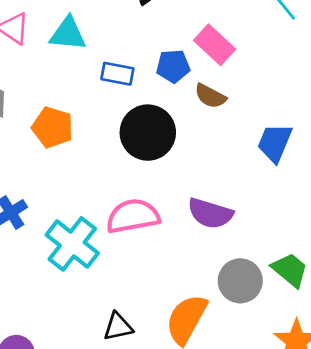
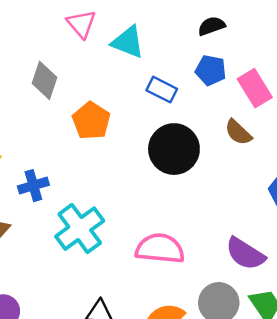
blue pentagon: (173, 66) -> (211, 70), moved
purple semicircle: (210, 213) -> (245, 254), moved
pink semicircle: (133, 216) -> (160, 249), moved

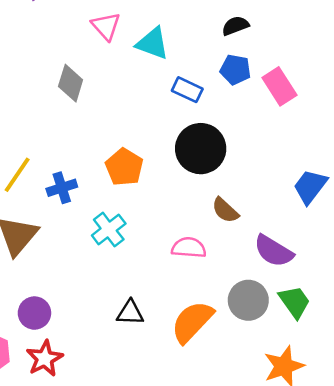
orange pentagon: (91, 121) -> (124, 167), moved
brown semicircle: (238, 132) -> (225, 210), moved
cyan cross: (80, 229) -> (109, 229), size x0.7
pink semicircle: (160, 249) -> (189, 248), size x0.7

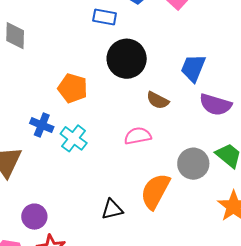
blue trapezoid: (310, 187) -> (193, 68), moved
blue cross: (62, 188) -> (42, 125), moved, turned -35
purple semicircle: (274, 251) -> (216, 105), moved
black triangle: (130, 313) -> (112, 209), moved

